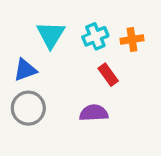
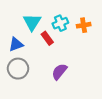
red rectangle: (108, 75) -> (47, 38), moved
purple semicircle: (94, 113) -> (59, 72), turned -48

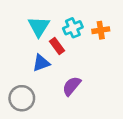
blue triangle: (16, 44) -> (41, 63), moved
gray circle: (18, 69) -> (22, 98), moved

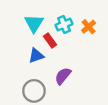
orange cross: (101, 30) -> (89, 27), turned -32
gray circle: (22, 98) -> (34, 91), moved

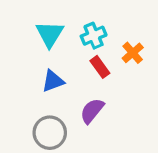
orange cross: (89, 27) -> (133, 53), moved
red rectangle: (50, 41) -> (100, 67), moved

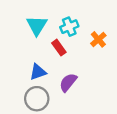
red rectangle: (100, 67) -> (59, 48), moved
blue triangle: (53, 81) -> (38, 72), moved

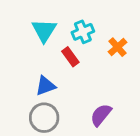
purple semicircle: (68, 82) -> (101, 115), moved

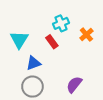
cyan triangle: (44, 30) -> (19, 40), moved

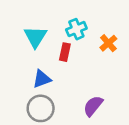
cyan triangle: (19, 40) -> (35, 37), moved
red rectangle: (52, 42) -> (65, 52), turned 48

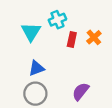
cyan cross: (76, 29) -> (57, 20), moved
red rectangle: (65, 52) -> (72, 40), moved

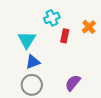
cyan triangle: (31, 32) -> (27, 40), moved
orange cross: (94, 37) -> (89, 27), moved

